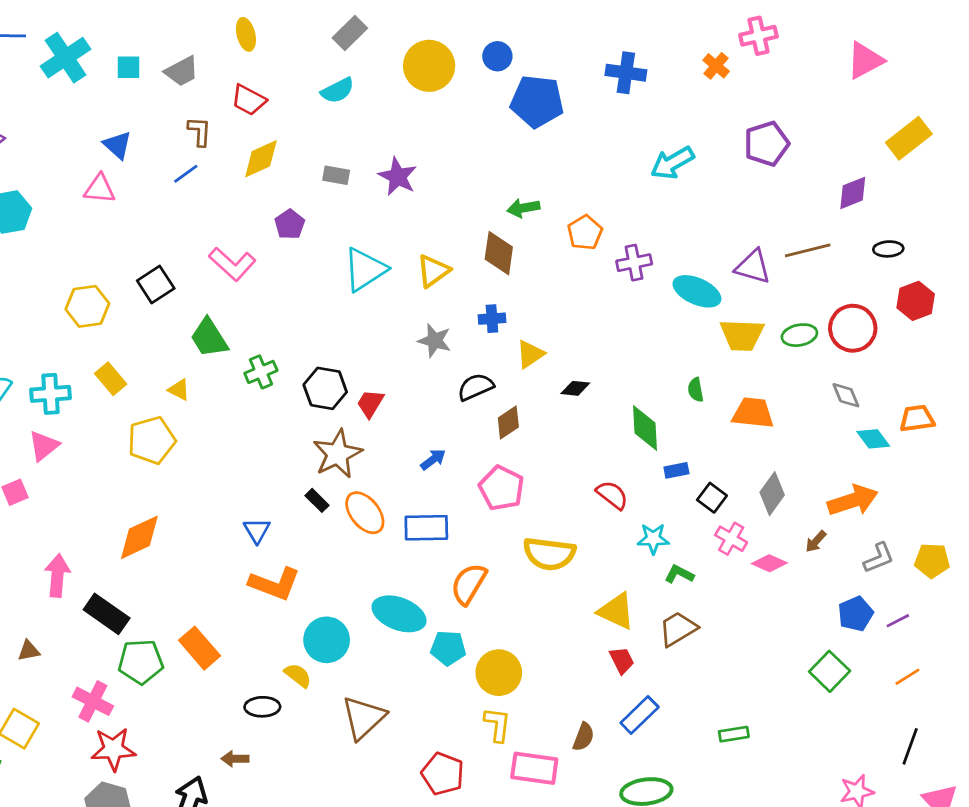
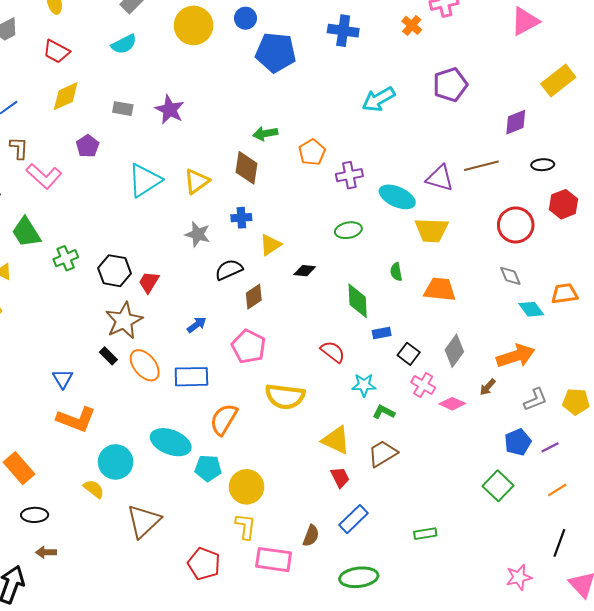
brown L-shape: (199, 131) -> (19, 148), moved
green ellipse: (799, 335) -> (348, 230), moved
black ellipse: (262, 707) -> (35, 515), moved

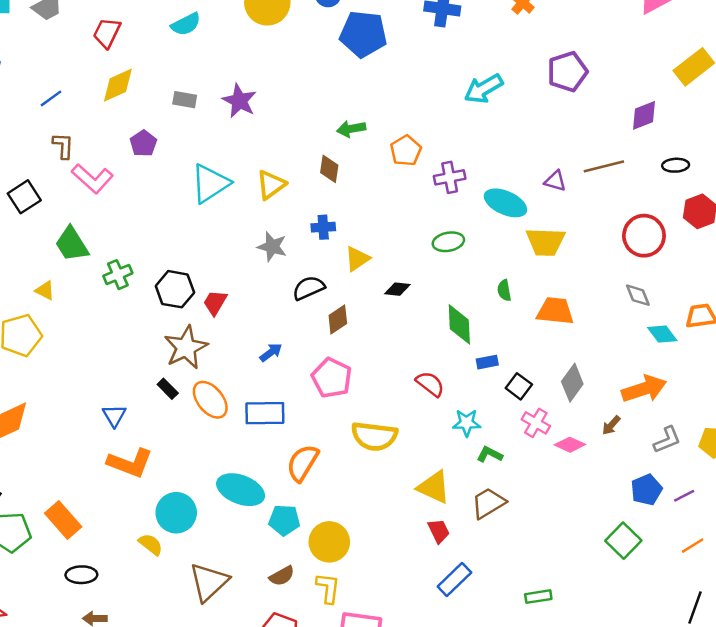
red trapezoid: (56, 51) -> (107, 33), turned 88
brown diamond: (247, 168) -> (329, 169), size x0.7
purple triangle: (440, 178) -> (555, 181), size x0.7
brown semicircle: (311, 536) -> (282, 576), moved, turned 40

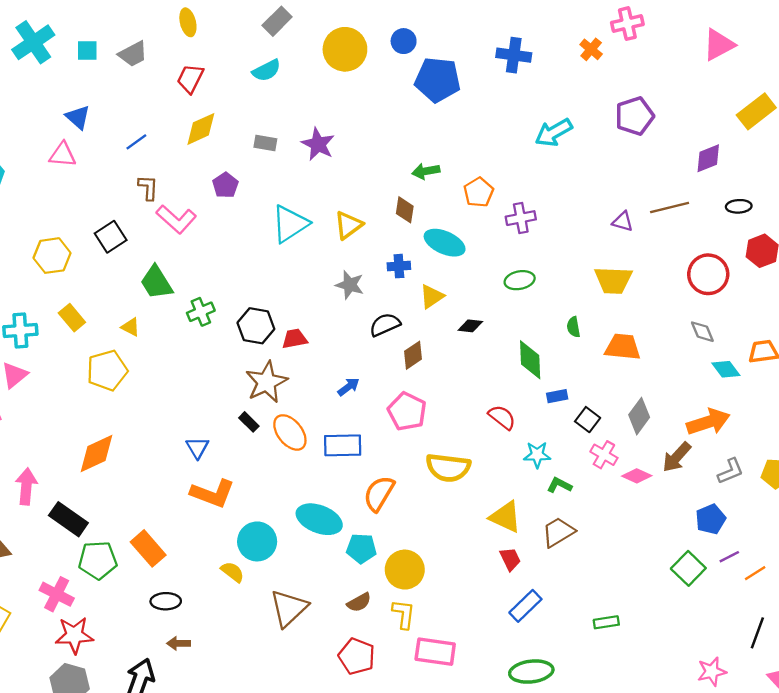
cyan ellipse: (505, 203) -> (445, 243), moved
red trapezoid: (215, 303) -> (295, 339), turned 48
brown arrow: (611, 425) -> (677, 457), size x1.6
purple line: (684, 496) -> (729, 557), moved

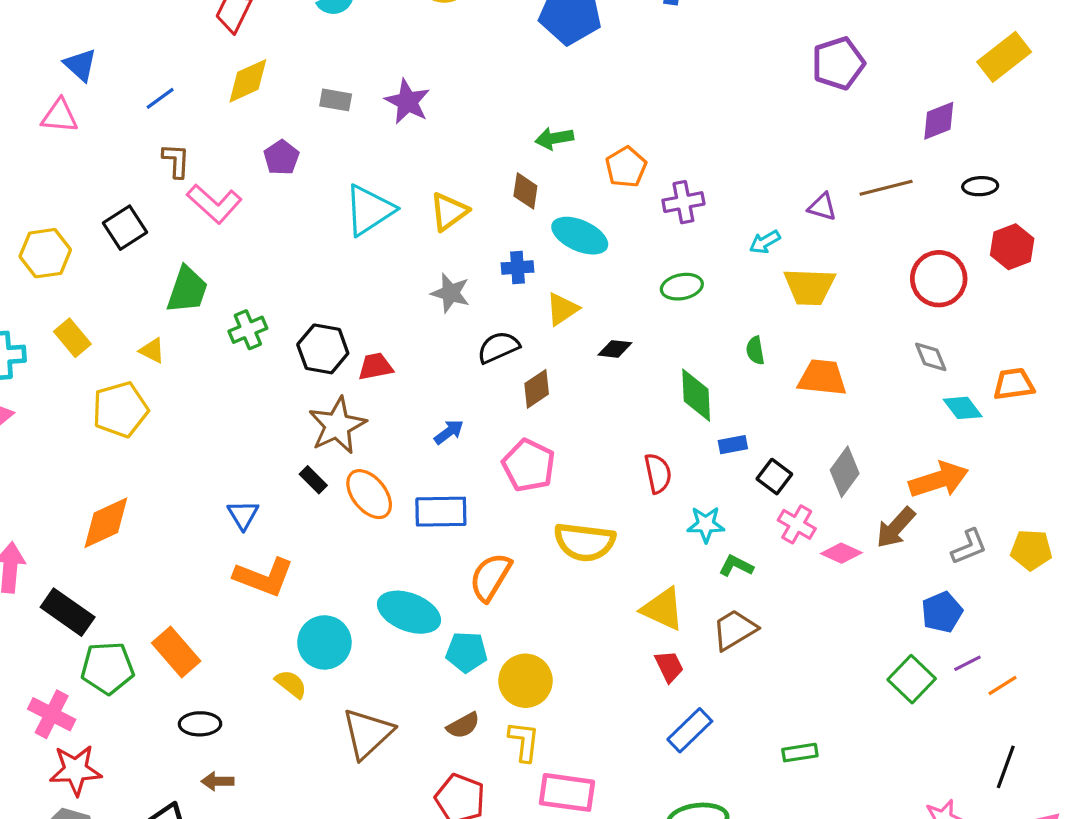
cyan arrow: (554, 132) -> (765, 242), moved, size x0.6
green trapezoid: (156, 282) -> (187, 290), turned -129
red semicircle: (502, 417) -> (658, 473), turned 40

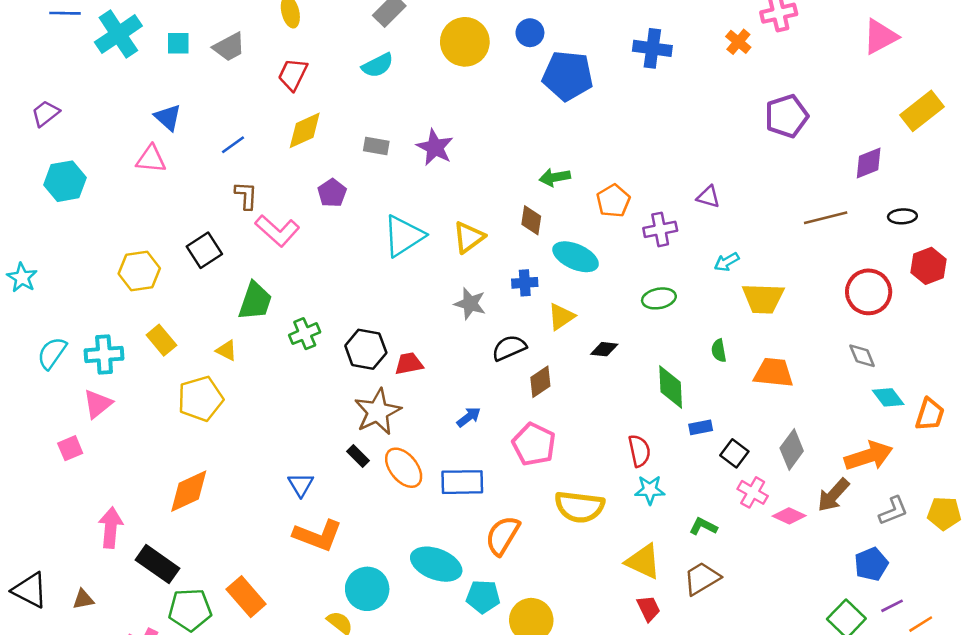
purple triangle: (822, 207) -> (708, 197), moved
orange trapezoid: (1014, 384) -> (930, 414), moved, turned 116
cyan star: (706, 524) -> (650, 490), moved

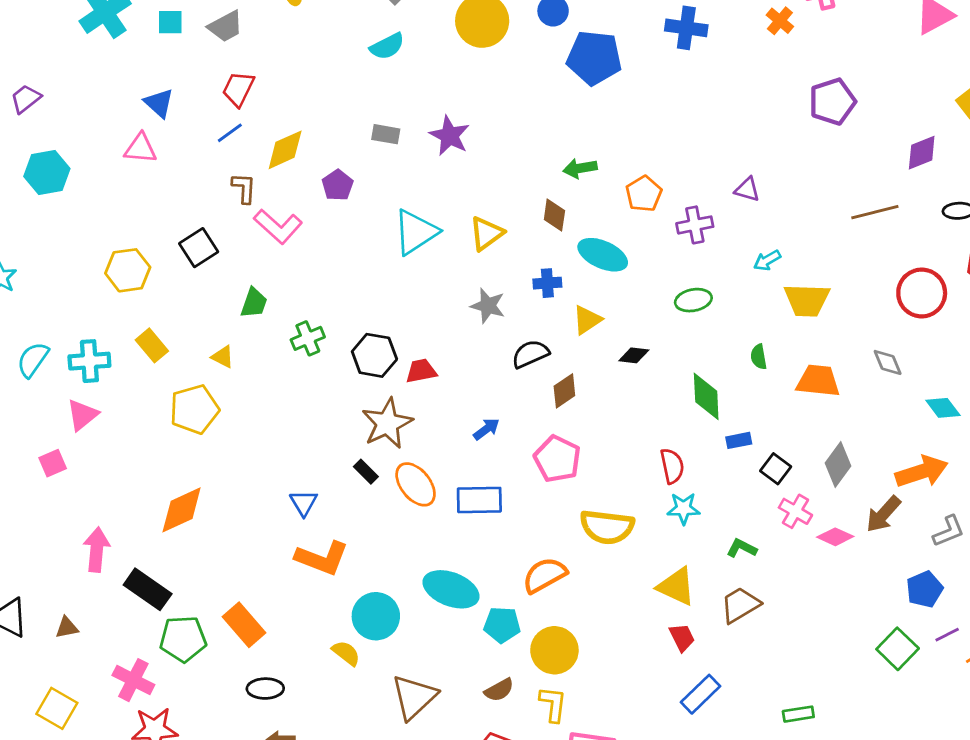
red trapezoid: (293, 74) -> (238, 89), moved
yellow diamond: (305, 130) -> (285, 150), moved
green trapezoid: (255, 301) -> (254, 303), size x0.7
gray diamond: (862, 356) -> (888, 362), moved
orange semicircle: (503, 535) -> (545, 575), moved, turned 30

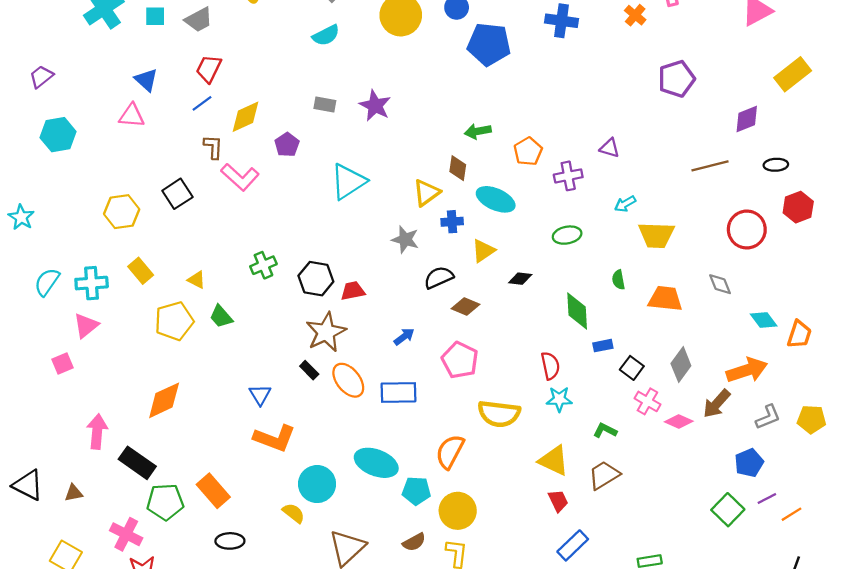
yellow triangle: (486, 233) -> (426, 193), moved
green trapezoid: (254, 303) -> (221, 317), moved, turned 120
brown diamond: (564, 391) -> (465, 307), turned 56
orange semicircle: (545, 575) -> (450, 452), turned -33

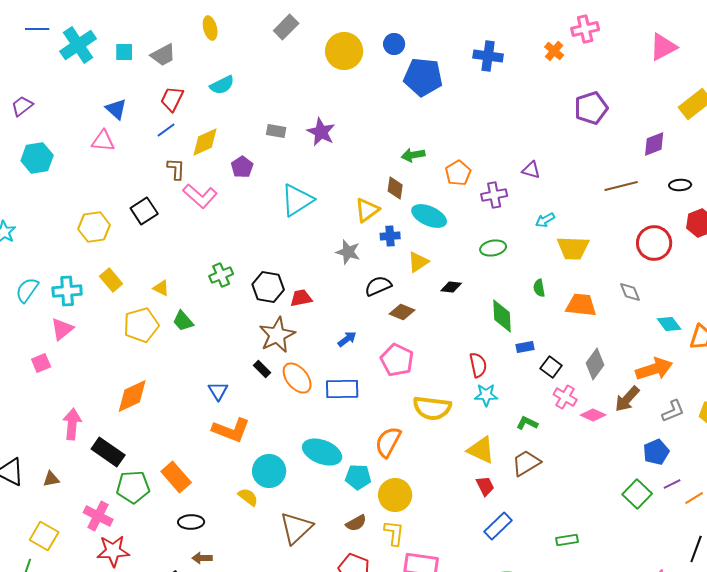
cyan semicircle: (326, 35) -> (222, 85), moved

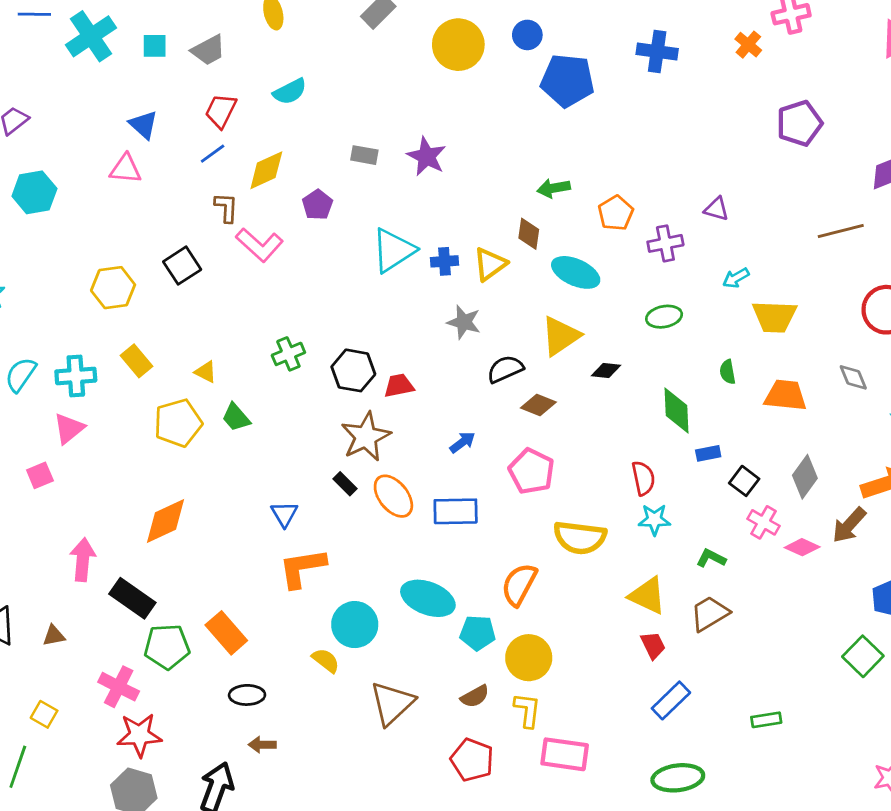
blue cross: (390, 236) -> (444, 261), moved
yellow triangle: (418, 262) -> (560, 336), size x1.4
orange L-shape: (231, 430) -> (302, 568), turned 150
yellow square: (44, 536) -> (44, 714), size x0.7

